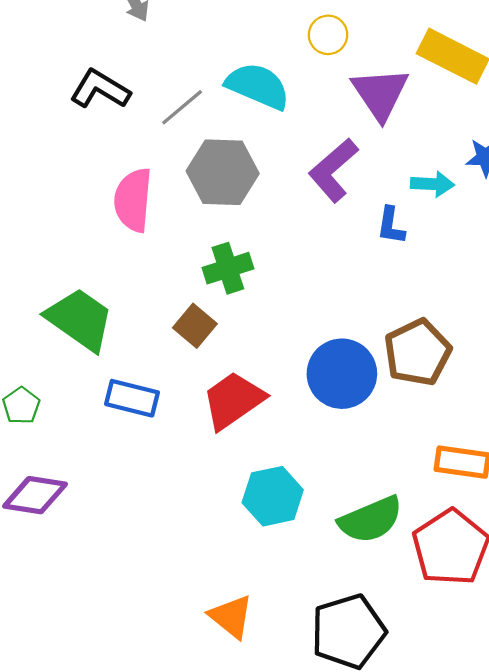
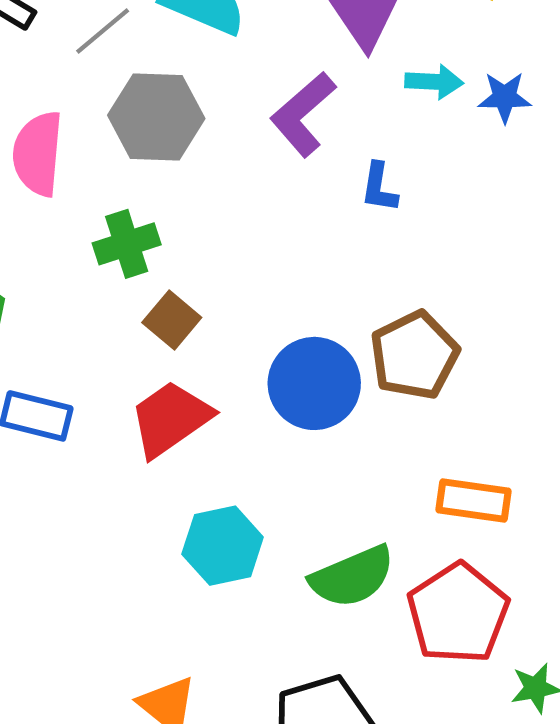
cyan arrow: (432, 184) -> (434, 82), moved
green cross: (228, 268) -> (127, 244), moved
brown square: (195, 326) -> (172, 320), moved

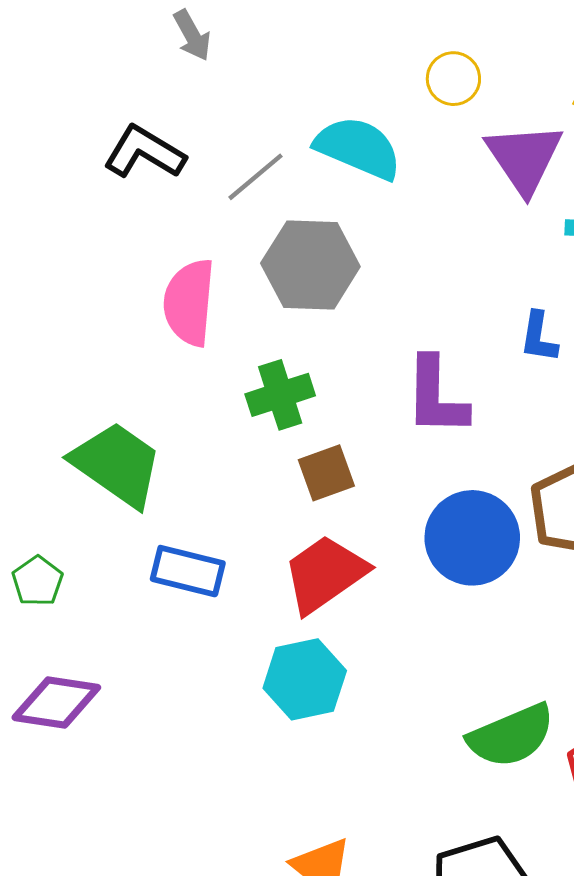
purple L-shape: (303, 114) -> (436, 396), moved, turned -48
brown square: (172, 320) -> (326, 473), turned 30
cyan hexagon: (223, 546) -> (305, 679), moved

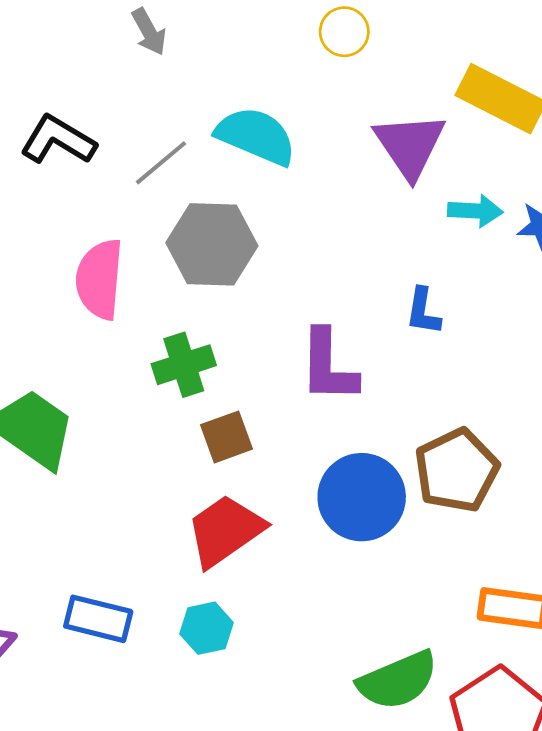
gray arrow: (192, 35) -> (149, 32), moved
yellow circle: (453, 79) -> (344, 32), moved
blue rectangle: (188, 571) -> (98, 619), moved
cyan hexagon: (305, 679) -> (206, 628), size x0.7

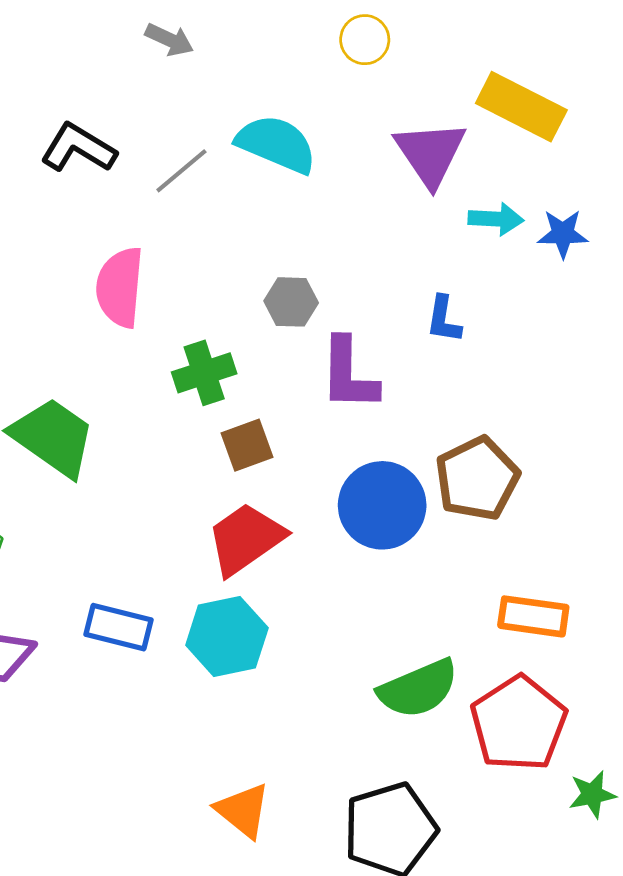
gray arrow: (149, 32) -> (169, 40), turned -36
gray hexagon: (212, 244) -> (291, 302), moved, size x0.6
cyan hexagon: (206, 628) -> (227, 636), size x1.5

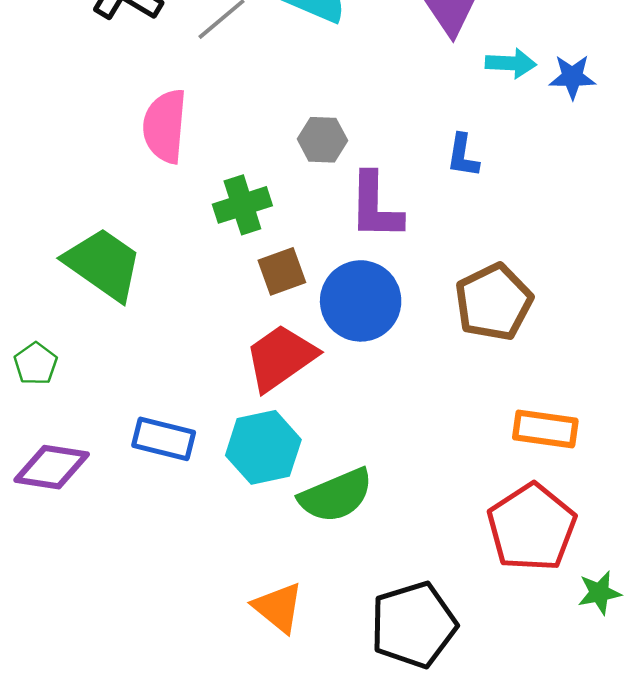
blue circle: (382, 505) -> (361, 301), moved
green semicircle: (418, 689) -> (336, 495), moved

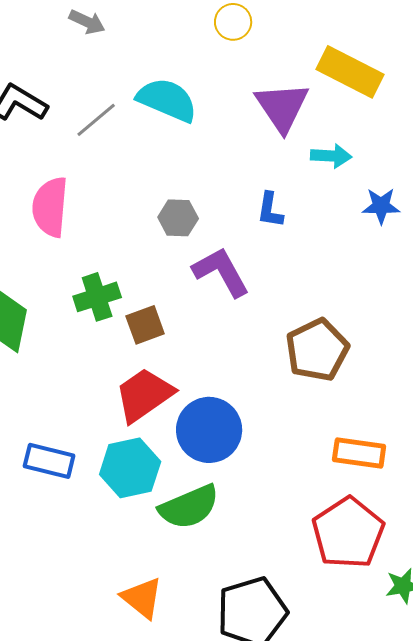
blue star: (572, 77) -> (381, 206), moved
blue L-shape: (463, 156) -> (270, 210), moved
green cross: (242, 205) -> (97, 297), moved
purple L-shape: (375, 206) -> (221, 272), turned 150
blue circle: (361, 301) -> (209, 430), moved

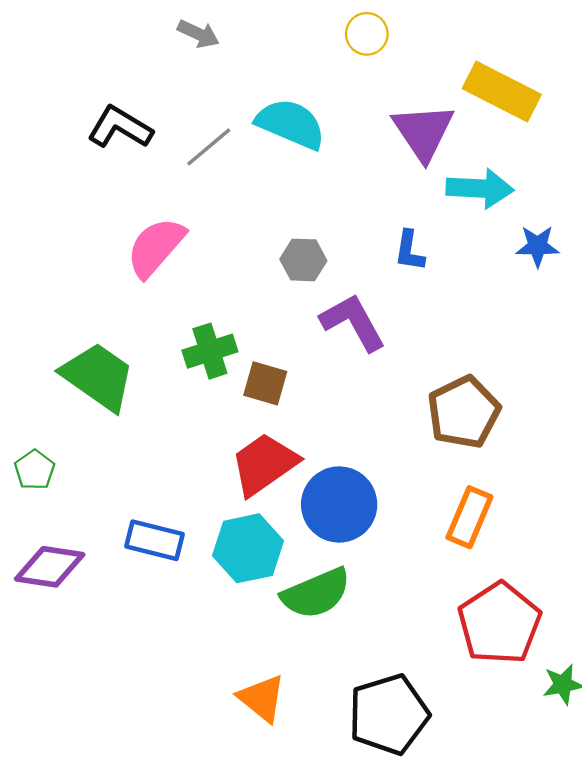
cyan arrow: (331, 156) -> (480, 188), size x1.4
pink semicircle: (50, 207) -> (156, 247), turned 36
brown square: (145, 325) -> (265, 383), turned 36
orange rectangle: (359, 453) -> (469, 517), moved, turned -75

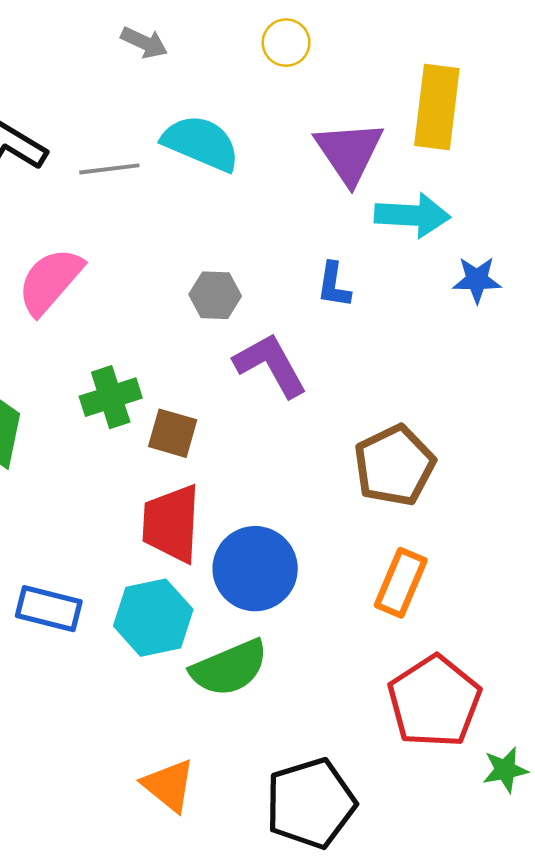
gray arrow: (198, 34) -> (144, 43), moved
yellow rectangle: (502, 92) -> (437, 107), turned 70
gray line: (209, 147) -> (109, 169), turned 33
red trapezoid: (264, 464) -> (171, 524), turned -52

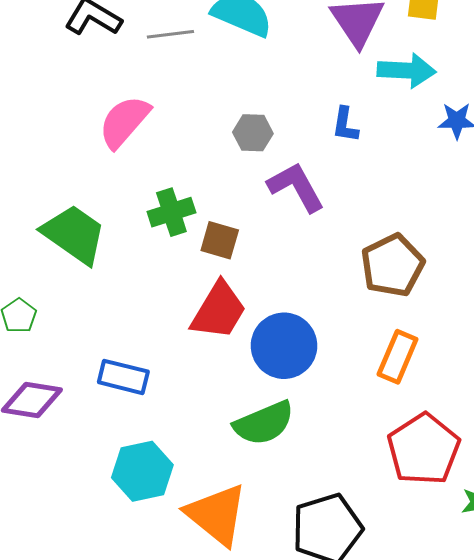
red trapezoid: (171, 524) -> (219, 311), turned -152
cyan hexagon: (153, 618) -> (142, 471), moved
orange triangle: (169, 785) -> (217, 515), size x1.5

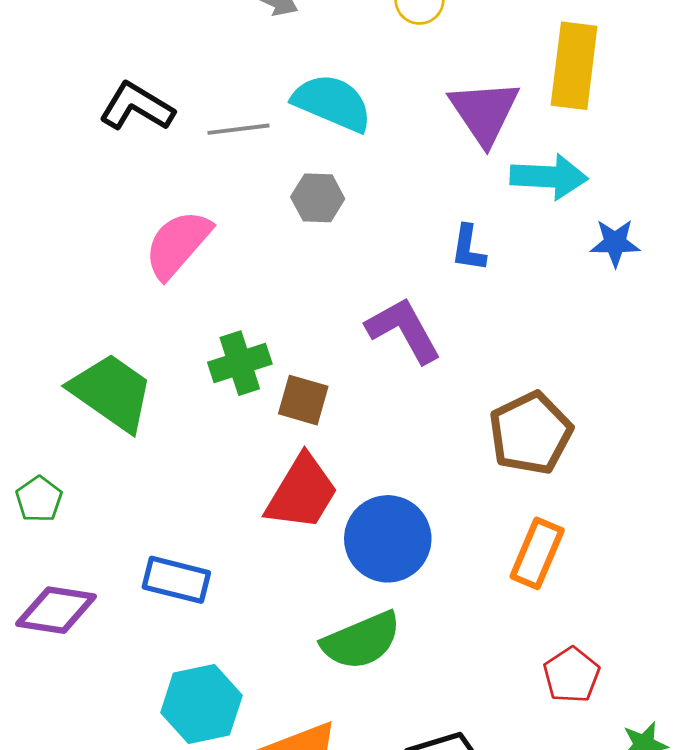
gray hexagon: (253, 133) -> (318, 198), moved
red pentagon: (424, 449) -> (571, 675), size x0.6

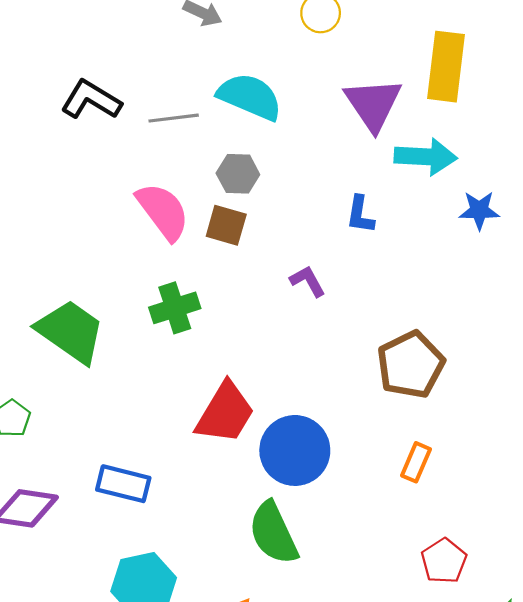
pink semicircle: (178, 244) -> (163, 211), moved, turned 102
purple L-shape: (404, 330) -> (308, 281), size x0.6
brown square: (303, 400) -> (226, 225), moved
orange rectangle: (537, 553) -> (416, 462), size x0.7
green semicircle: (361, 641) -> (273, 533), turned 88

